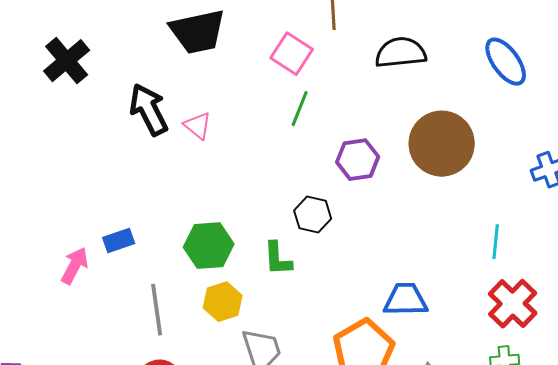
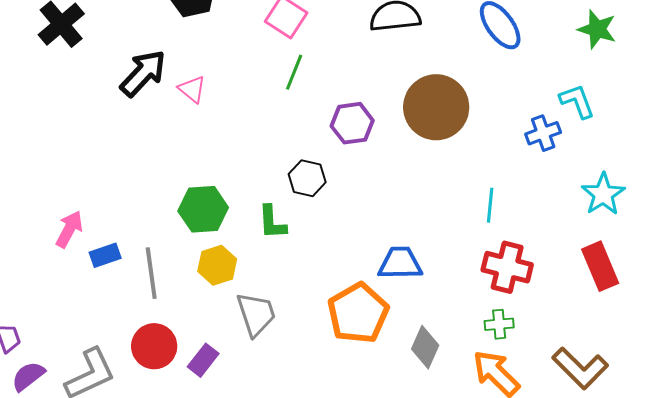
black arrow: (149, 110) -> (143, 73), turned 70
blue rectangle: (119, 241) -> (105, 255), moved
red cross: (513, 304) -> (507, 267), turned -30

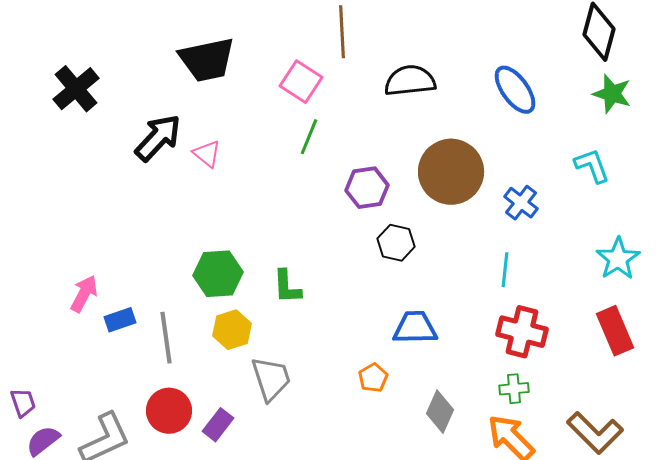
blue cross: (543, 133) -> (521, 203), moved, turned -32
black hexagon: (307, 178) -> (396, 243), moved
orange pentagon: (358, 313) -> (373, 378), size x0.5

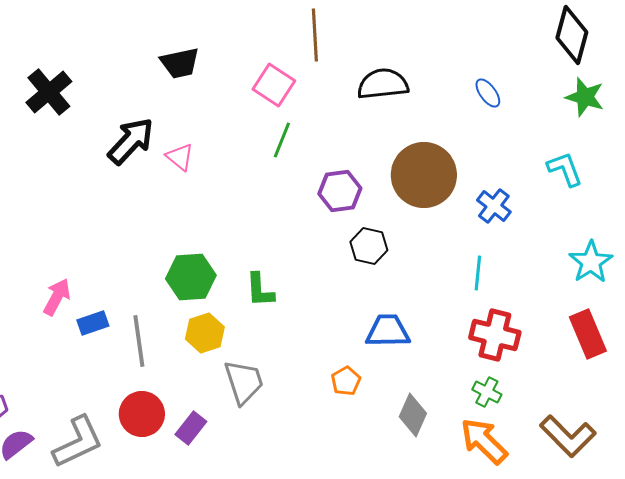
black trapezoid: (207, 60) -> (180, 63), size x0.7
blue ellipse: (515, 90) -> (488, 93), size x0.6
green cross: (514, 389) -> (487, 392), turned 32

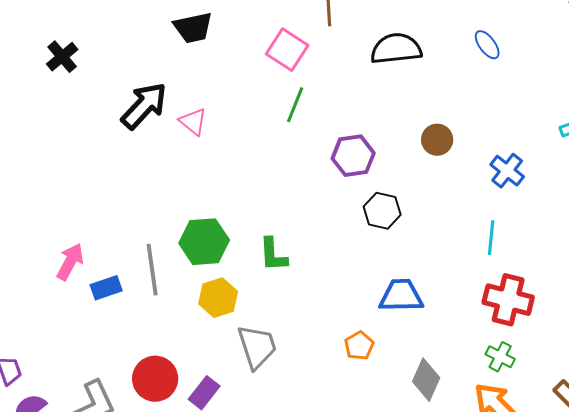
black cross: (49, 92) -> (62, 57), size x0.7
blue ellipse: (488, 93) -> (487, 45), moved
brown circle: (424, 175) -> (437, 140), size x0.5
gray line: (139, 341) -> (152, 270), moved

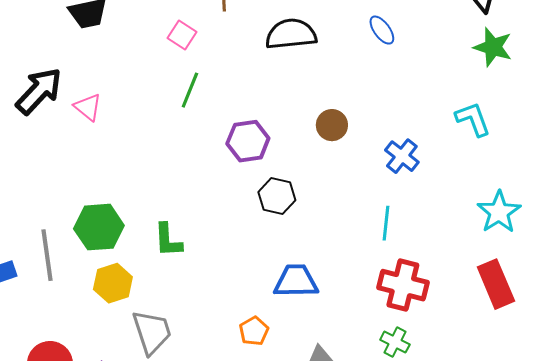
pink square: (287, 50) -> (182, 35), size x0.7

